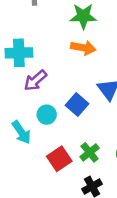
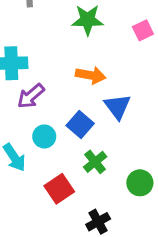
orange arrow: (83, 48) -> (91, 75), moved
green cross: (90, 152) -> (95, 162), moved

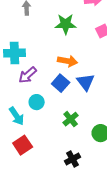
blue square: (80, 125) -> (61, 83), moved
red square: (59, 189) -> (23, 145), moved

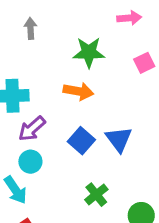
orange arrow: (68, 61) -> (78, 91), moved
cyan circle: (37, 102) -> (30, 162), moved

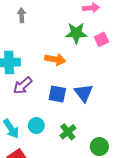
green star: (89, 52) -> (76, 33), moved
blue square: (81, 141) -> (57, 94), turned -30
cyan circle: (30, 162) -> (36, 126), moved

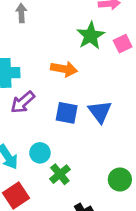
green star: (76, 33) -> (91, 36), turned -30
green cross: (68, 132) -> (60, 174), moved

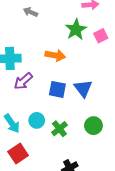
gray arrow: (21, 13) -> (30, 12), moved, turned -64
green cross: (60, 174) -> (59, 129), moved
green circle: (120, 180) -> (93, 126), moved

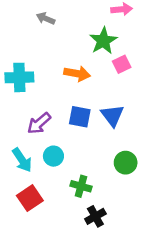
pink square: (101, 36) -> (122, 64), moved
purple arrow: (23, 81) -> (39, 123), moved
green cross: (59, 129) -> (81, 186), moved, turned -35

